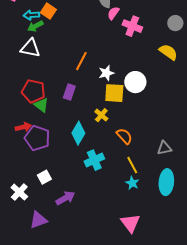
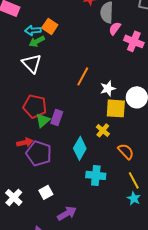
white triangle: (30, 48) -> (32, 63), turned 35
purple rectangle: (69, 92) -> (57, 117), moved
green triangle: (41, 105) -> (43, 120), turned 42
cyan cross: (94, 160) -> (96, 175), turned 30
white cross: (19, 192) -> (14, 197), moved

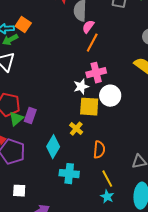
pink cross: (134, 41) -> (96, 73), moved, turned -36
orange line: (83, 76) -> (92, 43), moved
orange semicircle: (126, 151) -> (99, 150), turned 48
white square: (46, 192) -> (19, 191), turned 32

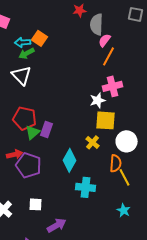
white circle: (110, 96) -> (127, 141), moved
yellow line: (107, 179) -> (125, 177), moved

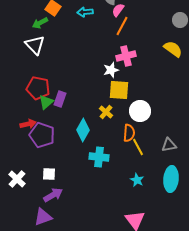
cyan arrow: (23, 42) -> (85, 12), moved
purple arrow: (57, 225) -> (53, 195), moved

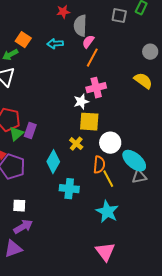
cyan ellipse: (171, 179) -> (134, 161), moved, turned -55
cyan star: (137, 180) -> (107, 212), size x1.6

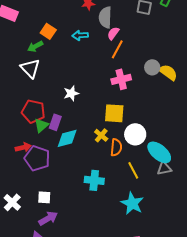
gray circle: (150, 52) -> (152, 67), moved
white star: (81, 102) -> (71, 93), moved
cyan diamond: (53, 162) -> (67, 138), moved, turned 45
orange semicircle: (99, 165) -> (116, 147), moved

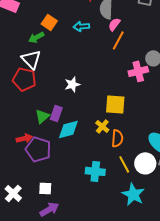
pink cross: (121, 79) -> (138, 71), moved
red pentagon: (33, 111) -> (24, 79), moved
white circle: (135, 134) -> (145, 163), moved
yellow line: (133, 170) -> (124, 164), moved

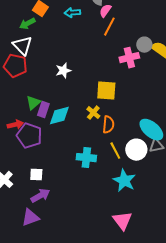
purple rectangle: (56, 113) -> (43, 110), moved

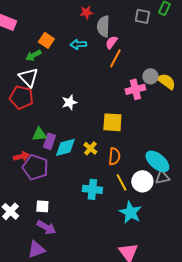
green triangle: (33, 103) -> (39, 134), turned 35
yellow cross: (93, 113) -> (90, 148), moved
purple arrow: (40, 196) -> (46, 227), turned 60

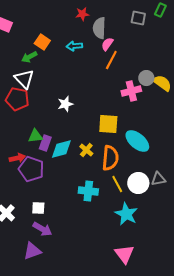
orange semicircle: (114, 156) -> (110, 158), size x1.4
cyan ellipse: (157, 161) -> (137, 141), moved

